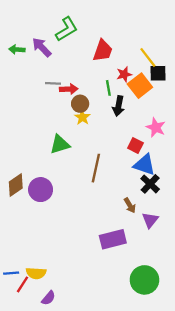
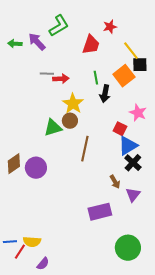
red star: (124, 74) -> (110, 27), moved
brown circle: (80, 104) -> (70, 121), moved
yellow star: (82, 117) -> (73, 104), size x1.5
blue triangle: (144, 165) -> (128, 146), turned -50

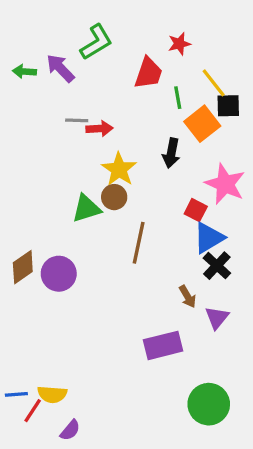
green line: (96, 78) -> (178, 98), moved
pink star: (138, 113) -> (225, 184), size x1.4

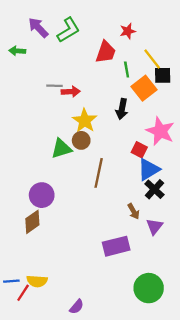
purple arrow: (60, 68) -> (38, 28), moved
brown diamond: (23, 267) -> (32, 222), moved
purple semicircle: (70, 430) -> (77, 307), moved

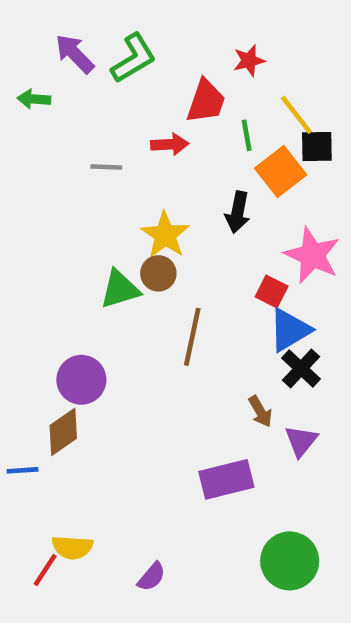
red arrow: (71, 92) -> (170, 144), moved
blue line: (11, 281) -> (23, 470), moved
purple semicircle: (77, 307) -> (152, 577), moved

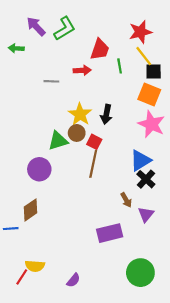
red star: (249, 61) -> (140, 32), moved, size x1.5
orange square: (281, 171) -> (149, 95), moved, turned -30
black arrow: (238, 212) -> (106, 114), moved
red square: (272, 291) -> (94, 142), moved
purple circle: (81, 380) -> (39, 169), moved

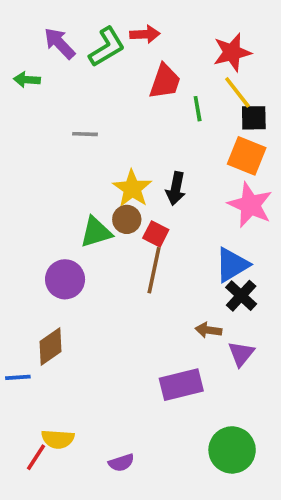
red arrow: (82, 70) -> (145, 34), moved
brown arrow: (126, 200) -> (208, 330), turned 128
purple semicircle: (73, 280) -> (121, 463), turned 32

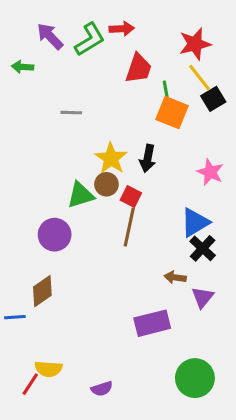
black square: (254, 118) -> (213, 99), turned -30
orange square: (247, 156) -> (172, 113), moved
pink star: (250, 205) -> (210, 172), size x0.7

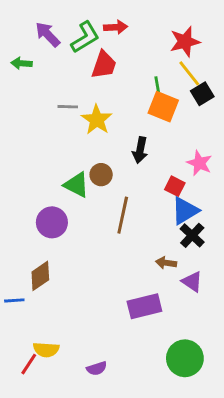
red trapezoid: (138, 68) -> (104, 65), moved
yellow star: (111, 158) -> (97, 120), moved
green triangle: (81, 195) -> (76, 185), turned 44
red square: (131, 197) -> (175, 186), moved
purple triangle: (203, 297) -> (192, 282), turned -35

